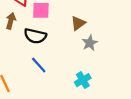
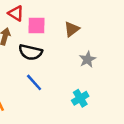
brown triangle: (78, 23) -> (72, 29), moved

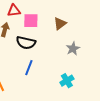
red triangle: (16, 13) -> (14, 11), turned -40
blue line: (34, 82) -> (29, 68), turned 63

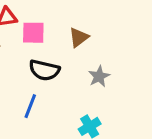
black semicircle: (26, 43) -> (44, 70), moved

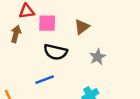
blue line: (30, 106) -> (45, 80), turned 48

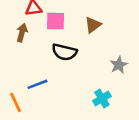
gray star: (98, 57) -> (119, 65), moved
blue line: (45, 80) -> (37, 84), moved

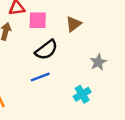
black semicircle: (65, 52) -> (46, 50), turned -50
blue line: (37, 84) -> (40, 77), moved

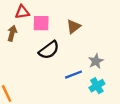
blue line: (40, 77) -> (73, 75), moved
cyan cross: (82, 94) -> (97, 86), moved

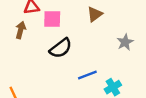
brown triangle: (73, 27) -> (95, 14), moved
gray star: (96, 61) -> (125, 42), moved

